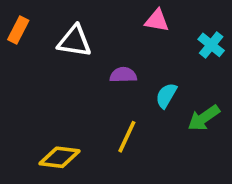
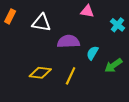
purple semicircle: (123, 75) -> (68, 41), size x1.5
yellow diamond: (59, 157) -> (40, 73), moved

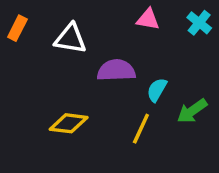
cyan cross: (117, 25) -> (199, 23), moved
yellow line: (71, 76) -> (141, 129), moved

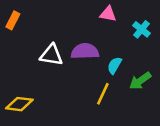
cyan cross: (199, 23) -> (142, 29), moved
white triangle: (70, 39) -> (51, 55), moved
yellow diamond: (69, 123) -> (19, 104), moved

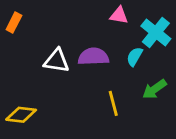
cyan cross: (142, 29) -> (156, 32), size x1.5
cyan semicircle: (115, 65) -> (135, 57), moved
yellow line: (103, 94) -> (113, 103), turned -40

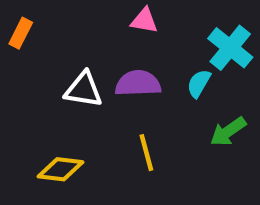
pink triangle: (119, 15) -> (144, 21), moved
yellow line: (113, 103) -> (146, 153), moved
yellow diamond: (21, 115) -> (60, 169), moved

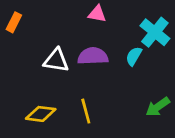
green arrow: (228, 132) -> (158, 107), moved
yellow line: (146, 153) -> (86, 111), moved

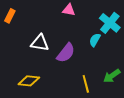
purple semicircle: (93, 56) -> (66, 53), moved, turned 130
yellow line: (86, 111) -> (86, 84), moved

